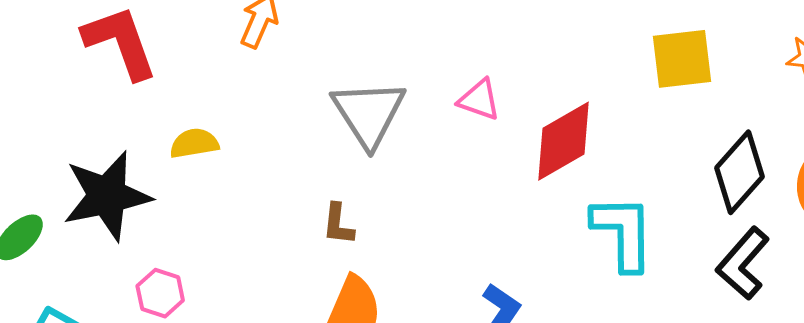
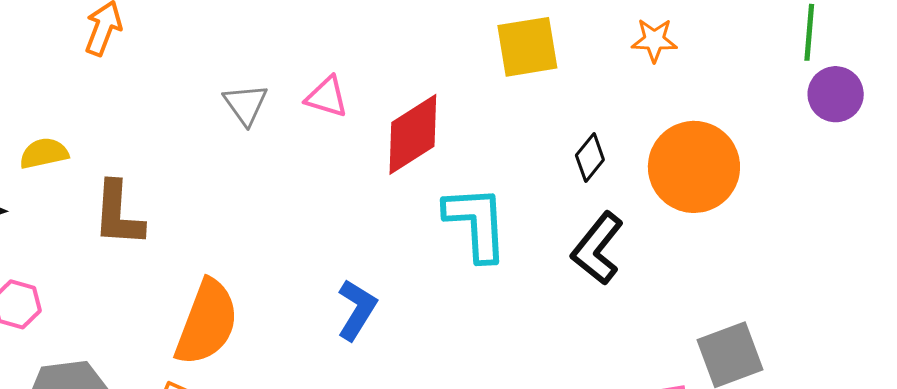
gray triangle: (369, 113) -> (246, 104), moved, size x0.6
black diamond: (739, 172) -> (590, 157), size x0.6
brown L-shape: (338, 224) -> (118, 214), moved, size x1.6

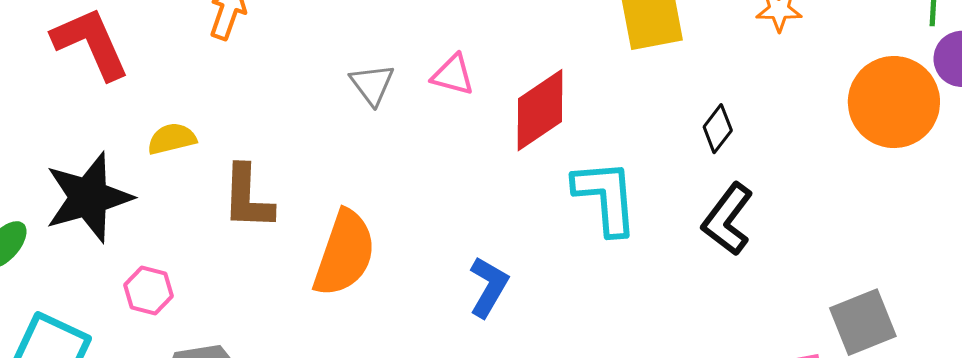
orange circle: (694, 167) -> (894, 102), moved
orange semicircle: (207, 322) -> (344, 253), moved

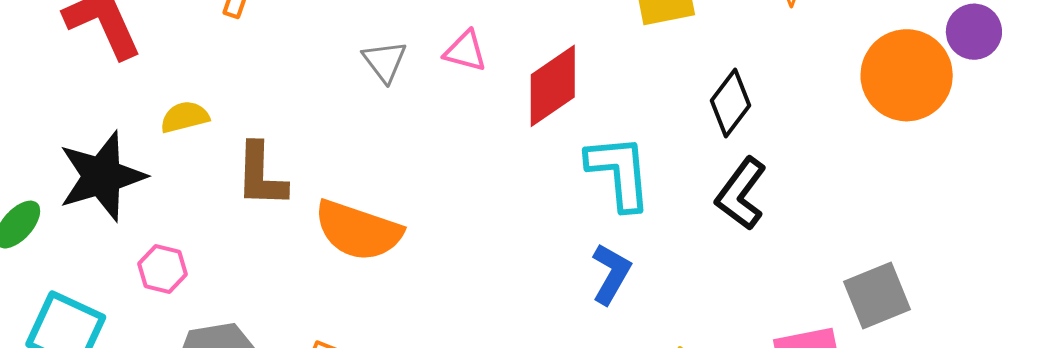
black diamond: (718, 129) -> (731, 103), size x1.4
orange semicircle: (344, 253) -> (358, 230), turned 90
blue L-shape: (489, 287) -> (611, 274), moved

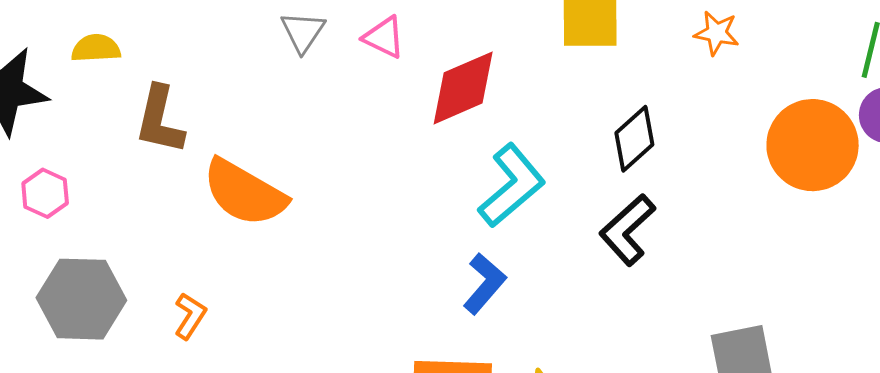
cyan L-shape: (619, 172) -> (512, 186), turned 44

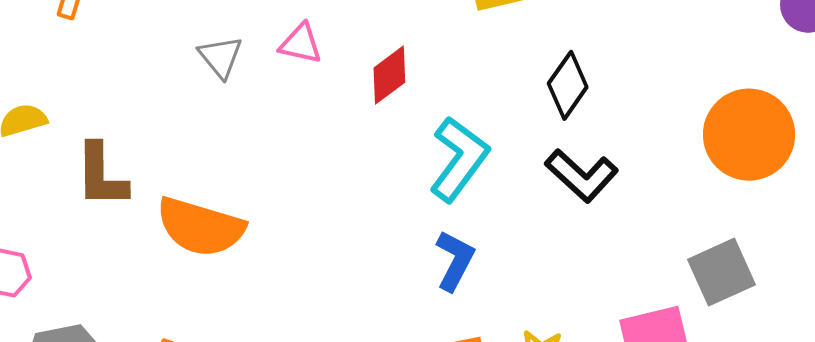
red diamond: (463, 88) -> (389, 75), size x0.7
orange circle: (813, 145) -> (749, 135), moved
black L-shape: (627, 230) -> (582, 176), turned -82

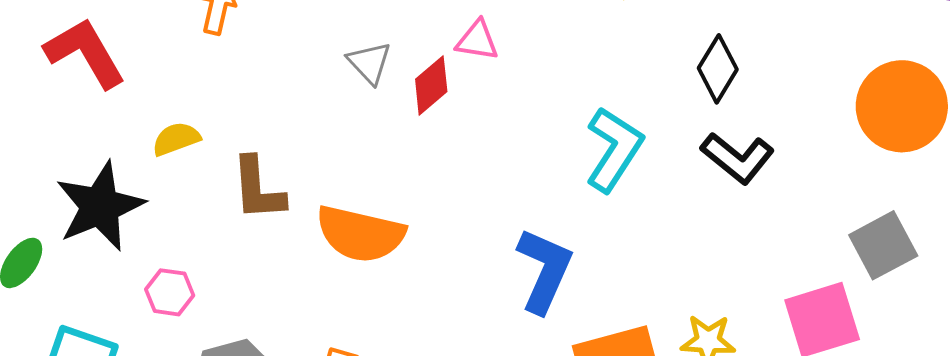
pink triangle: (301, 44) -> (477, 40), moved
red diamond: (389, 75) -> (431, 85), moved
blue L-shape: (455, 261) -> (544, 270), moved, size x1.4

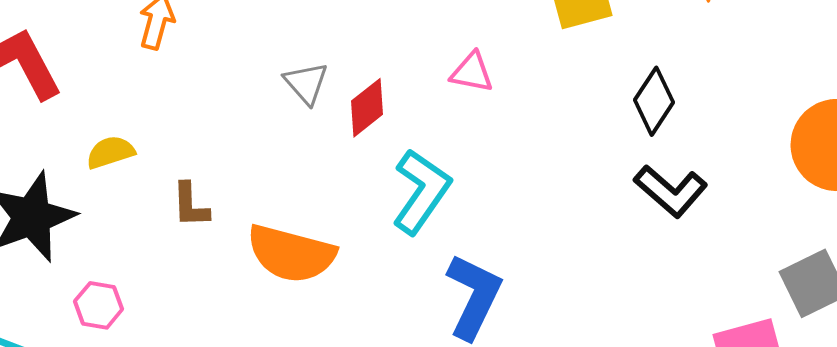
pink triangle: (477, 40) -> (472, 72), moved
cyan L-shape: (614, 149) -> (421, 191), moved
brown L-shape: (258, 189) -> (190, 205), size x0.7

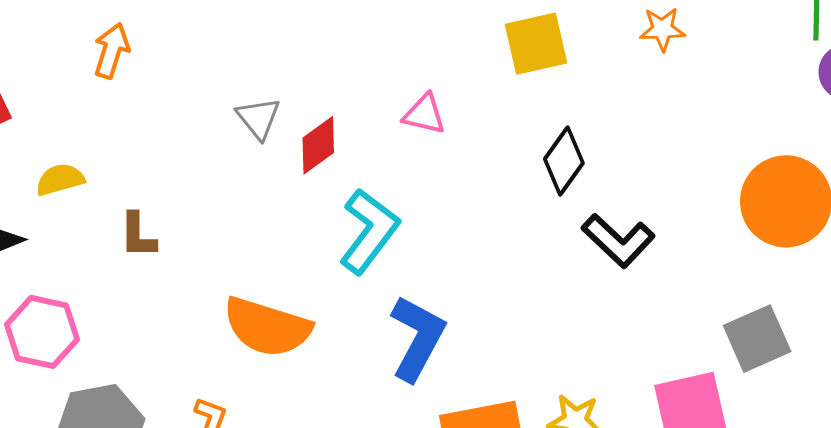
black diamond: (654, 101) -> (564, 161), moved
orange semicircle: (291, 254) -> (267, 327), moved
pink hexagon: (99, 305) -> (42, 332), size x1.5

